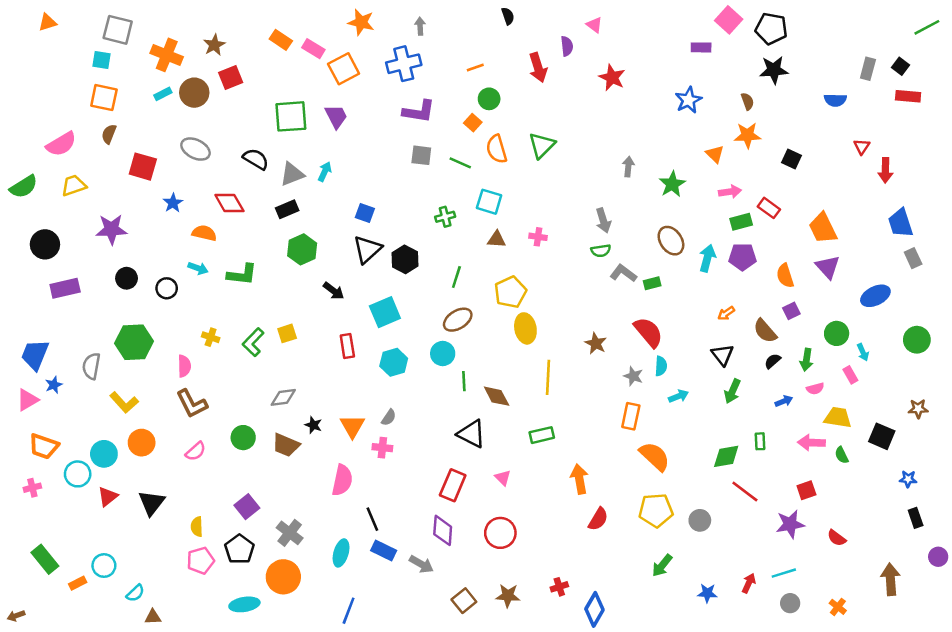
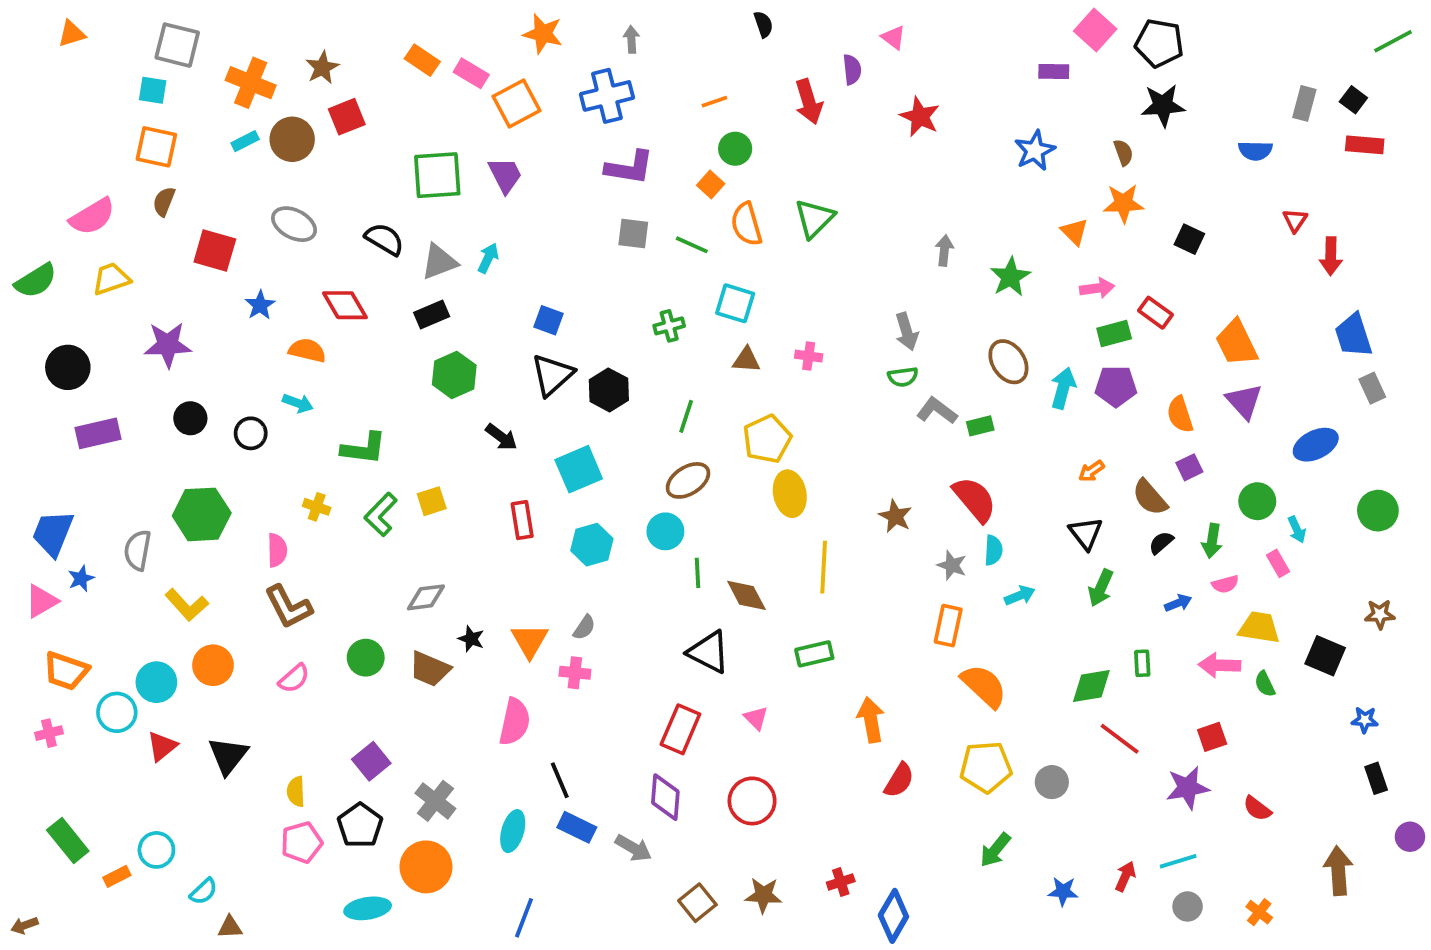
green L-shape: (242, 274) -> (364, 448), moved

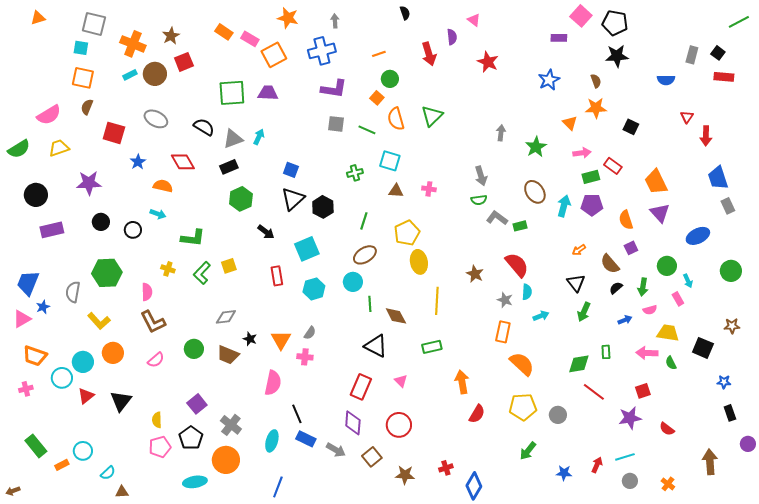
purple trapezoid: (505, 175) -> (268, 93), turned -60
brown square: (697, 903) -> (372, 457), moved

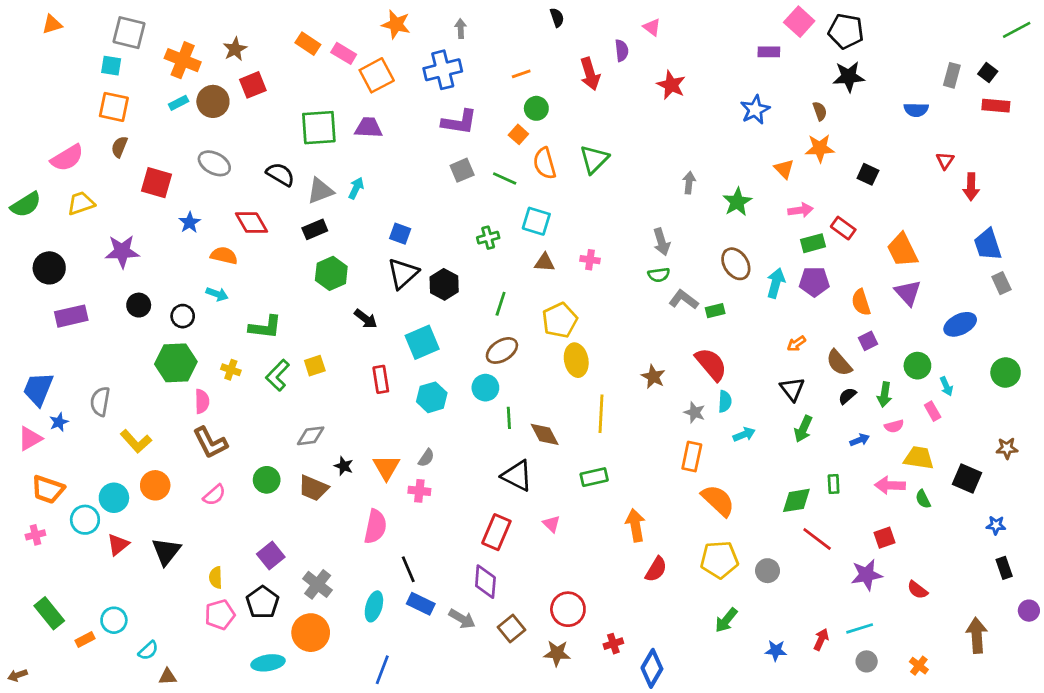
gray square: (336, 124) -> (462, 170), turned -30
green hexagon: (107, 273) -> (176, 363), moved
red circle: (399, 425) -> (568, 609), moved

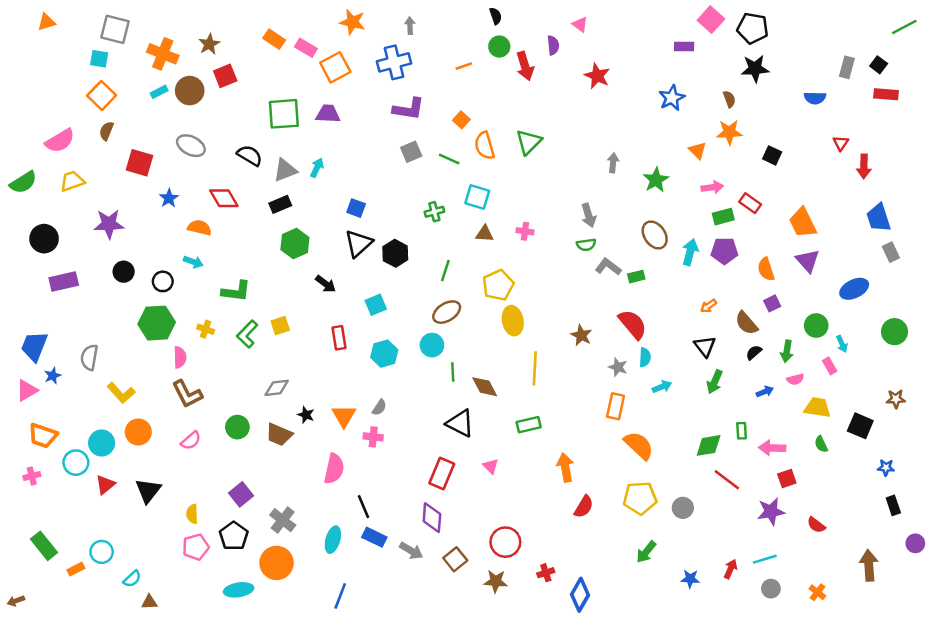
orange square: (114, 107) -> (102, 95), turned 32
green circle: (536, 108) -> (499, 47), moved
cyan square: (422, 342) -> (376, 305), size x0.7
pink arrow: (890, 485) -> (772, 448), moved

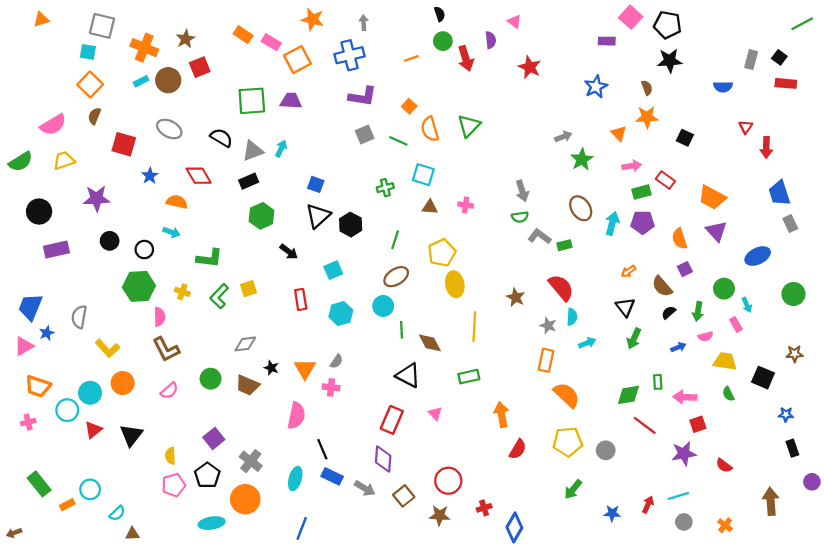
gray arrow: (613, 163) -> (563, 137), moved, turned 63
orange trapezoid: (803, 223) -> (712, 197), turned -36

